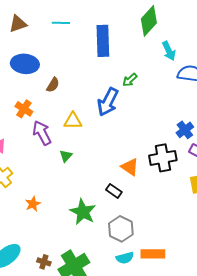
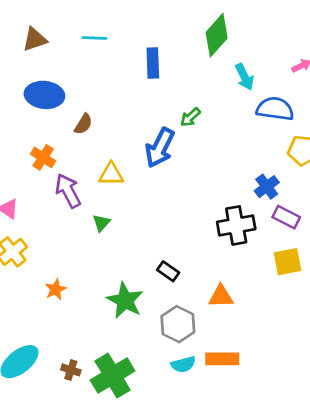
blue rectangle: (103, 41) -> (153, 63), size x0.7
orange triangle: (130, 167) -> (221, 296), moved, turned -36

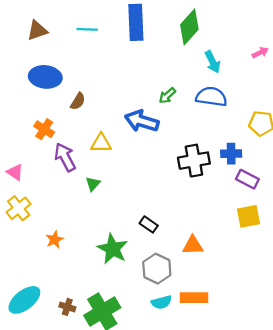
blue rectangle: (153, 63) -> (136, 22), moved, size x1.4
blue semicircle: (275, 109) -> (211, 97), moved
blue arrow: (160, 148) -> (142, 121), turned 80
blue cross: (267, 187) -> (231, 154), turned 36
black cross: (236, 225) -> (194, 161), moved

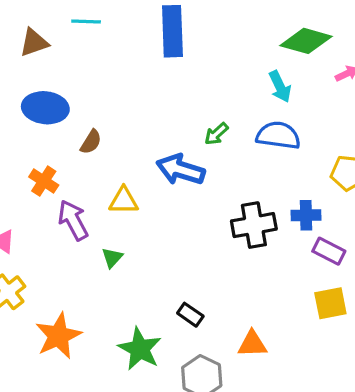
green diamond: (189, 27) -> (306, 41), moved, turned 64
cyan line: (87, 29) -> (86, 21), moved
orange star: (55, 240) -> (58, 336), size x1.8

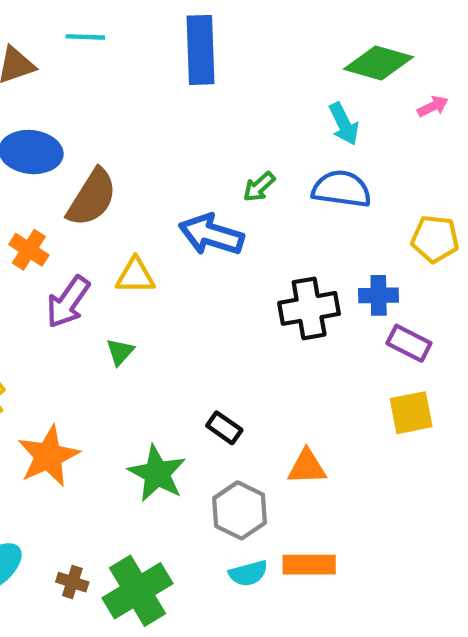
brown semicircle: (91, 142) -> (92, 198), size x1.8
purple arrow: (73, 220) -> (68, 302), turned -117

